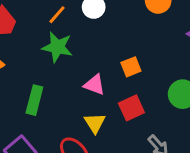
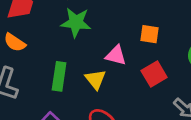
orange square: (131, 67) -> (149, 34), turned 36
yellow triangle: (95, 123) -> (96, 79), moved

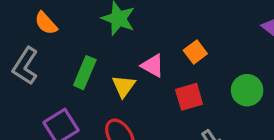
orange square: (149, 34) -> (195, 52), turned 30

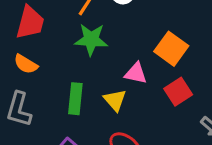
orange square: (195, 52) -> (171, 49), size x1.5

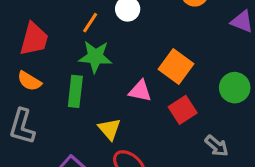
green rectangle: (75, 99) -> (75, 91), moved
yellow triangle: (115, 100) -> (110, 129), moved

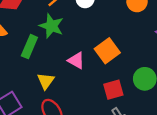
red square: (183, 110) -> (113, 90), moved

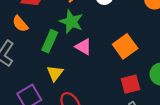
pink triangle: (76, 60) -> (83, 47), moved
yellow triangle: (46, 81) -> (55, 73), moved

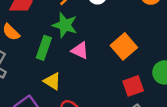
yellow triangle: (55, 73) -> (52, 81), turned -30

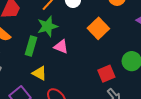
green star: (65, 25) -> (47, 26), turned -30
orange square: (124, 46) -> (98, 28), moved

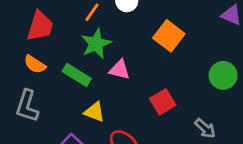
green rectangle: (31, 46) -> (77, 75), turned -66
red square: (106, 74) -> (163, 102), moved

